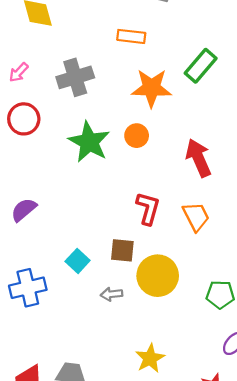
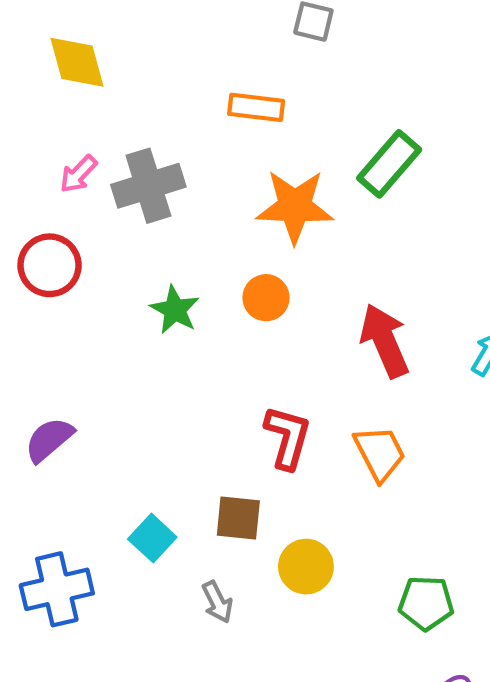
pink arrow: (19, 72) -> (78, 174), moved
green star: (89, 142) -> (175, 310), size x0.6
yellow circle: (158, 276) -> (306, 567), size x0.7
gray arrow: (111, 294) -> (217, 602), turned -110

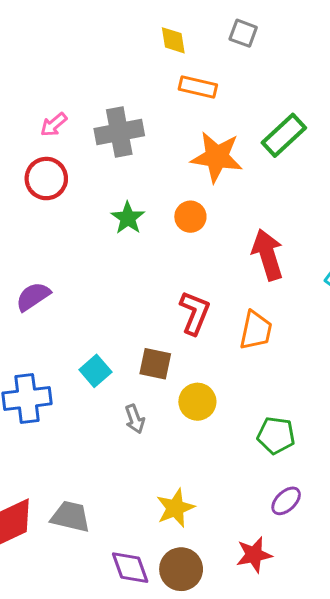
yellow diamond: (77, 62) -> (173, 40), moved, size x0.7
pink arrow: (78, 174) -> (54, 125), moved
orange trapezoid: (380, 453) -> (256, 330), turned 33

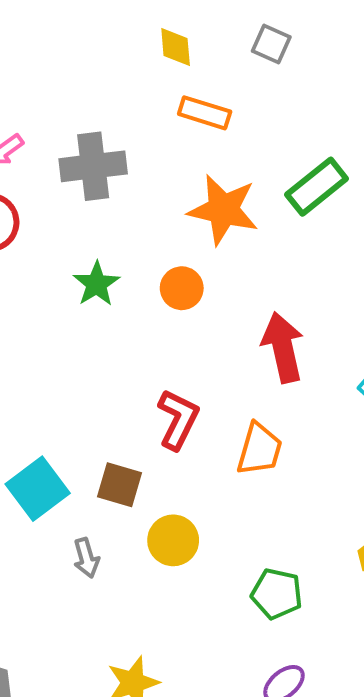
cyan square: (95, 371) -> (38, 489), size x1.4

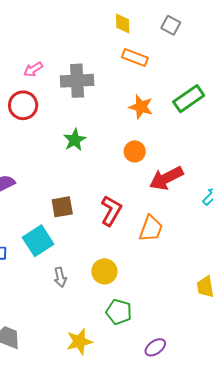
orange star: (223, 210) -> (141, 107), size x0.7
orange circle: (182, 288) -> (135, 151), moved
red arrow: (283, 347) -> (166, 178), turned -108
brown square: (120, 485) -> (62, 207), moved, turned -30
green pentagon: (277, 594) -> (119, 312), moved

